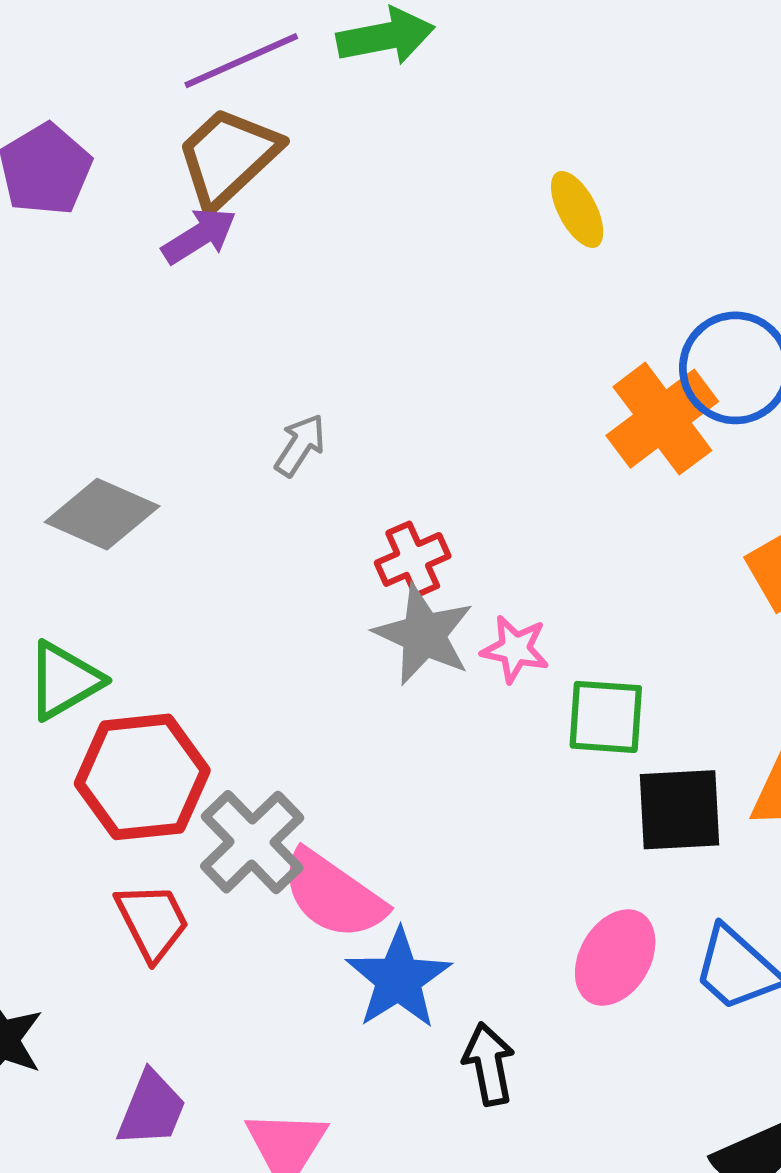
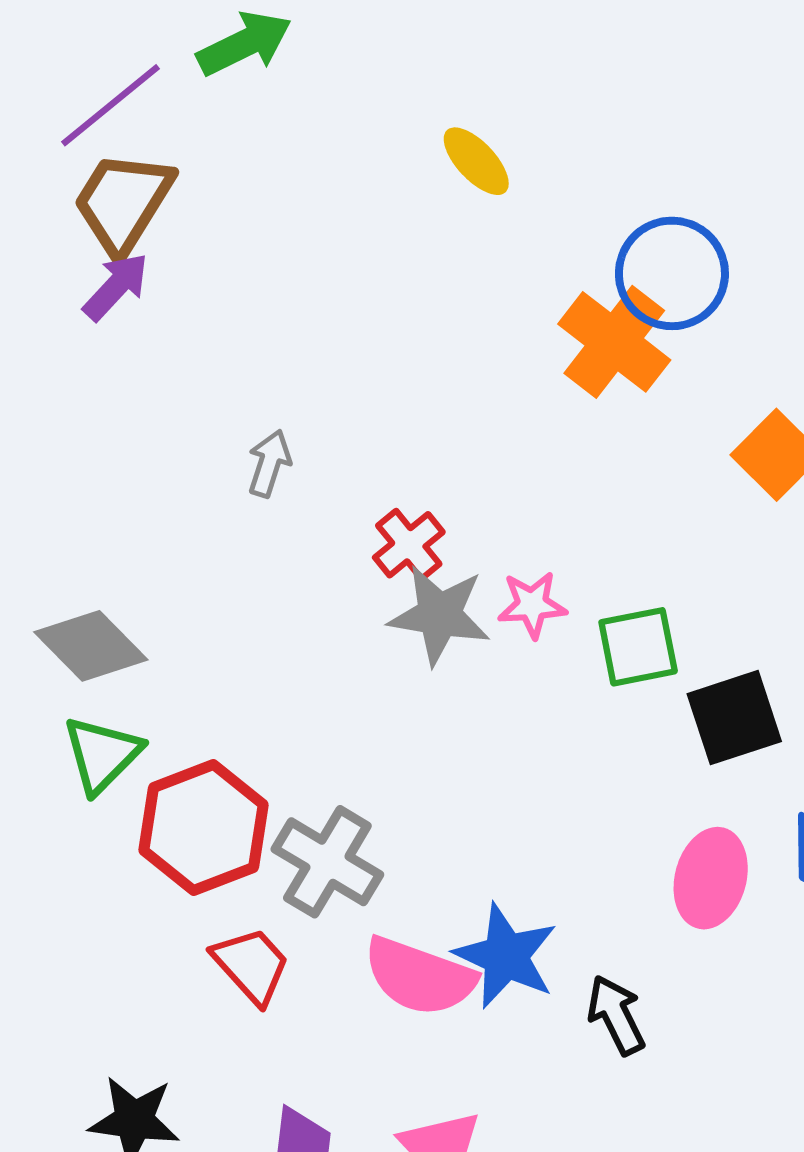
gray diamond: (102, 514) -> (91, 646), moved, turned 37
pink semicircle: (333, 895) -> (420, 976), moved

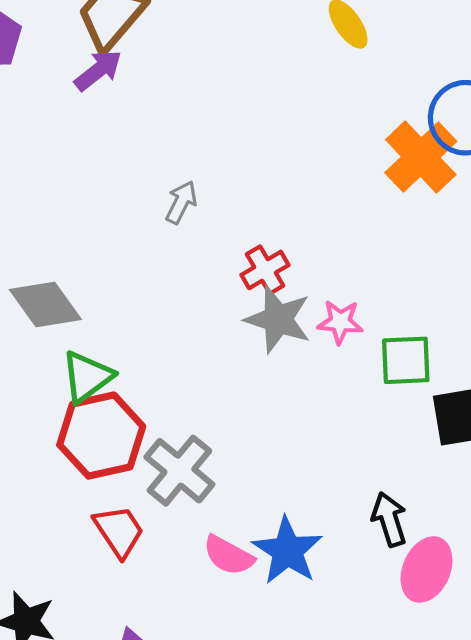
green triangle: (102, 754) -> (87, 377), moved
pink ellipse: (711, 878) -> (427, 570), moved
pink semicircle: (420, 976) -> (229, 555), size x0.7
black arrow: (616, 1015) -> (389, 519), moved

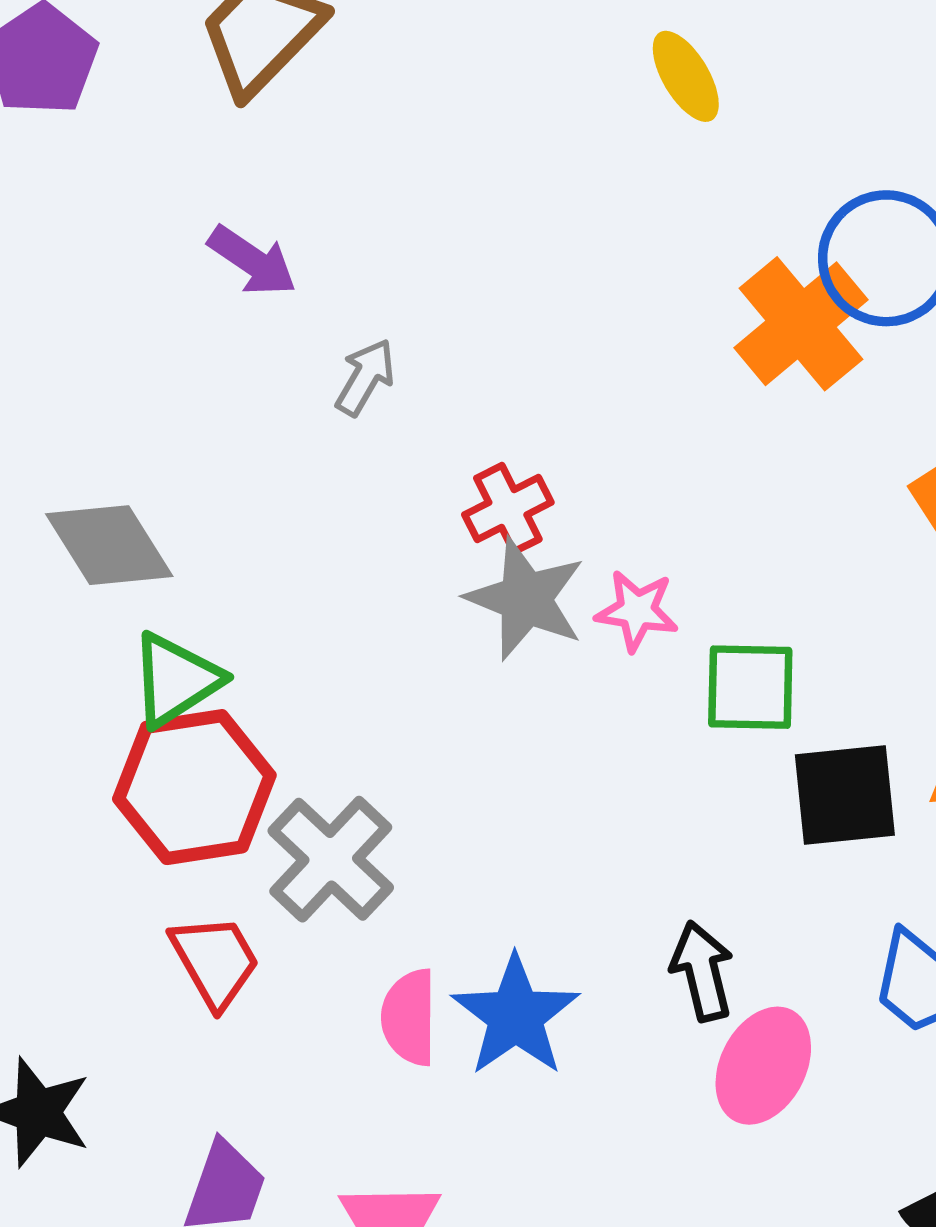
purple arrow: (98, 70) -> (252, 261), moved, turned 69
pink semicircle: (229, 555) -> (409, 1017), turned 58

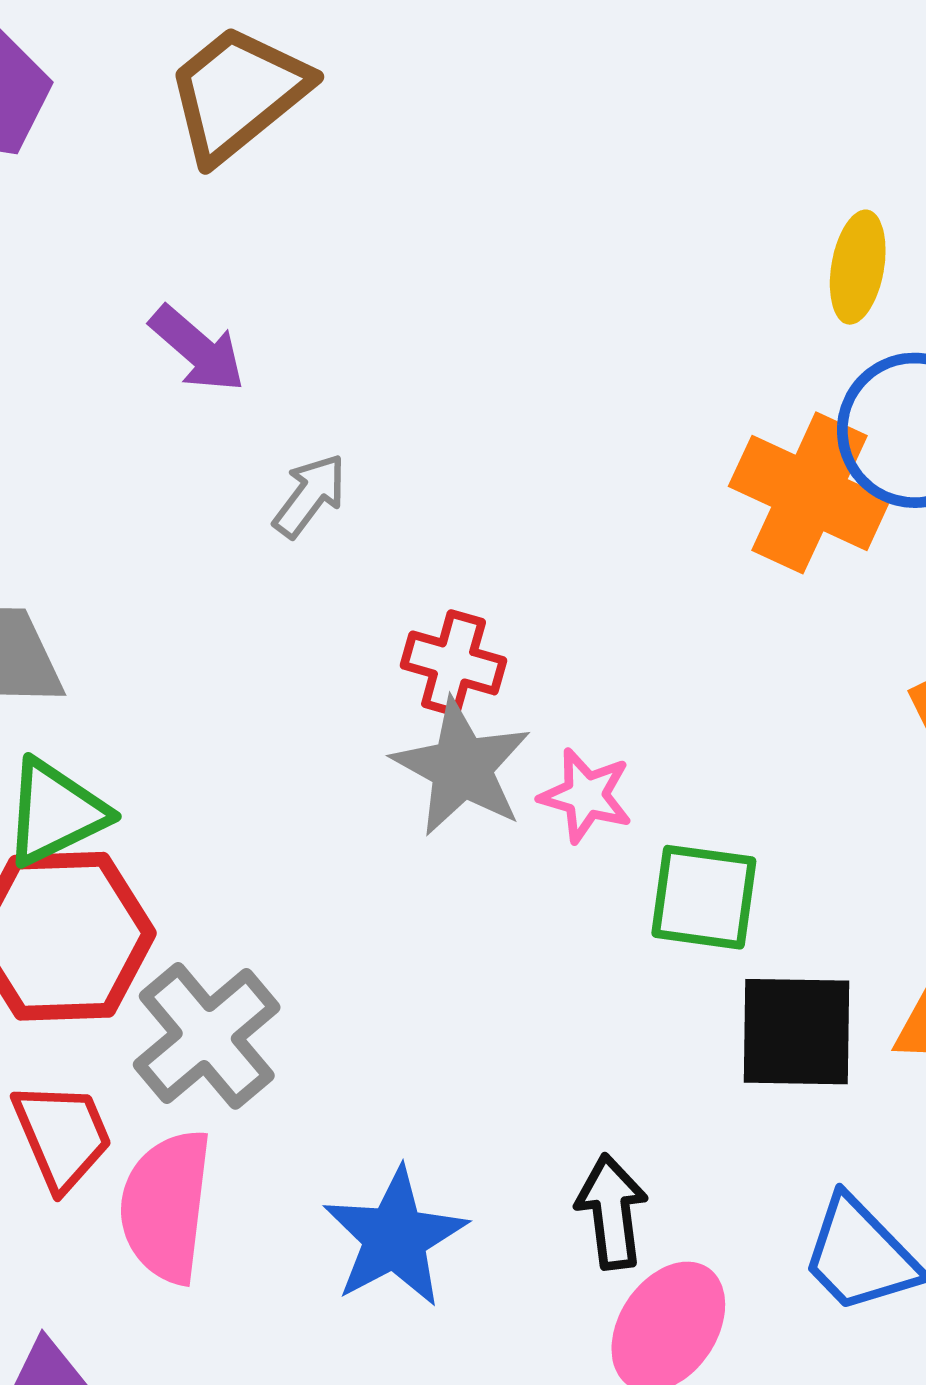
yellow ellipse: (686, 76) -> (858, 267), moved, turned 34
orange cross: (801, 324) -> (809, 493), turned -32
red cross: (508, 509) -> (454, 663), turned 36
pink semicircle: (409, 1017) -> (166, 1206), moved, size x1.4

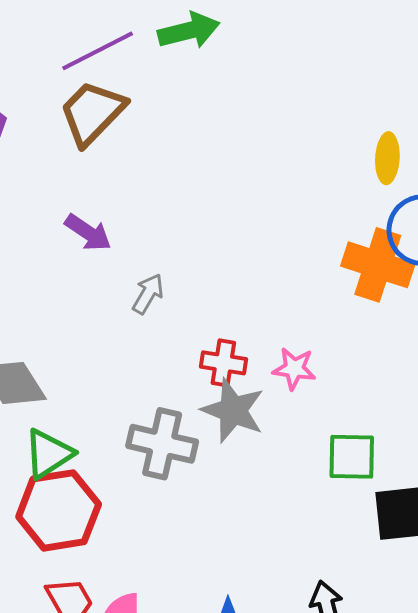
pink star: (586, 796) -> (294, 369), moved
gray cross: (207, 1036) -> (162, 444), moved, turned -30

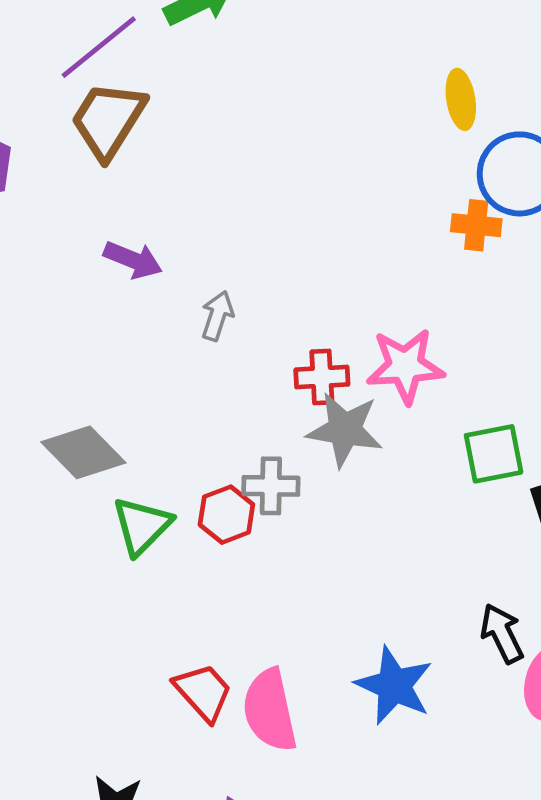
orange cross: (378, 265) -> (476, 225), size x0.6
pink star: (294, 369) -> (405, 366), size x1.5
gray cross: (162, 444) -> (271, 486), size x0.7
red hexagon: (59, 510) -> (226, 515), moved, size x0.6

